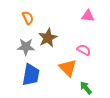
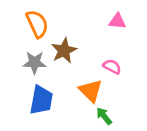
orange semicircle: (28, 18) -> (37, 24), size x1.5
green arrow: (86, 88) -> (104, 116), moved

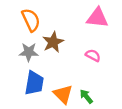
pink triangle: (117, 21) -> (97, 18), size x1.5
orange triangle: (91, 91) -> (63, 94), moved

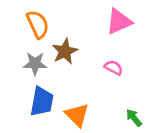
pink triangle: (97, 18) -> (119, 22), turned -30
green arrow: (86, 96) -> (134, 118), moved

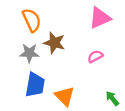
brown star: (65, 51) -> (54, 43), turned -30
pink semicircle: (114, 68) -> (95, 56), turned -56

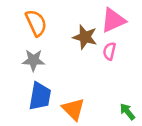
brown star: (54, 43) -> (85, 37), moved
pink semicircle: (95, 56) -> (109, 51), moved, turned -49

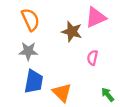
pink semicircle: (109, 51) -> (92, 58), moved

